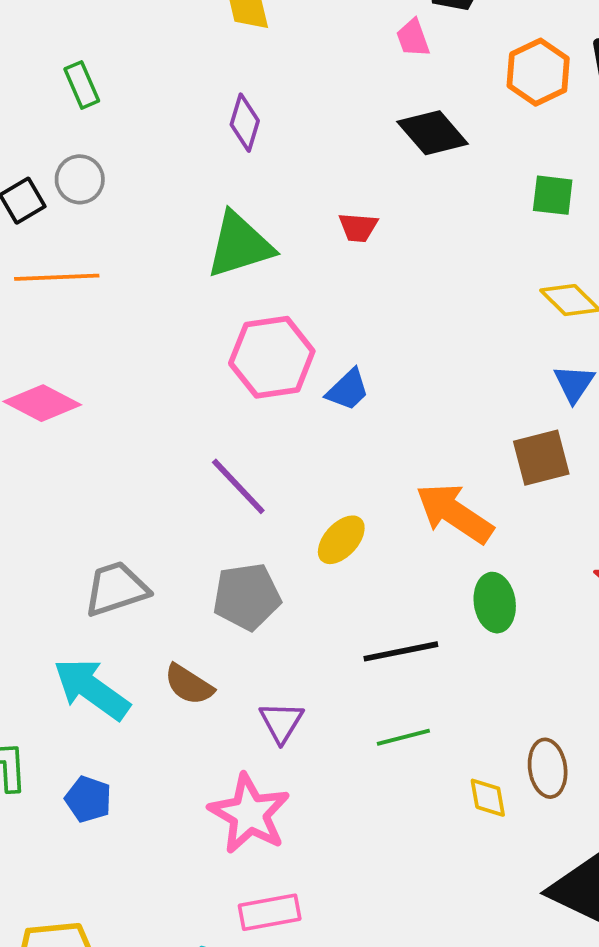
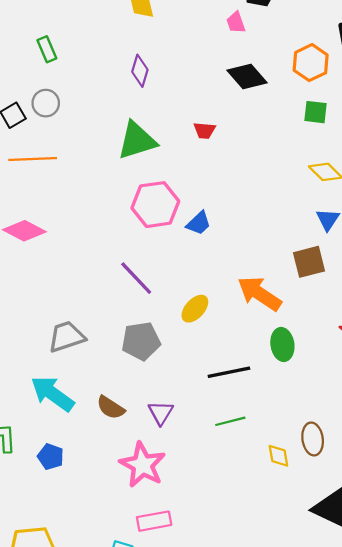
orange hexagon: (538, 72) -> (311, 63), moved
brown semicircle: (189, 685) -> (111, 408), moved

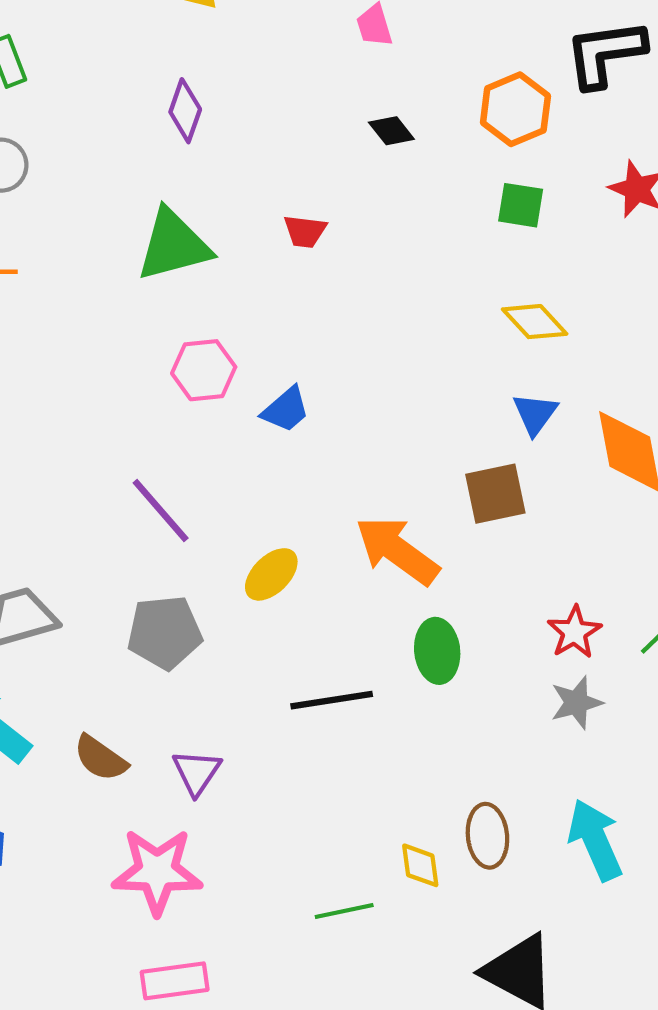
black diamond: (247, 76) -> (391, 131), size x0.6
pink hexagon: (155, 205) -> (204, 370), size x0.7
green line: (230, 421) -> (344, 911), moved
pink star: (143, 465) -> (157, 871), turned -30

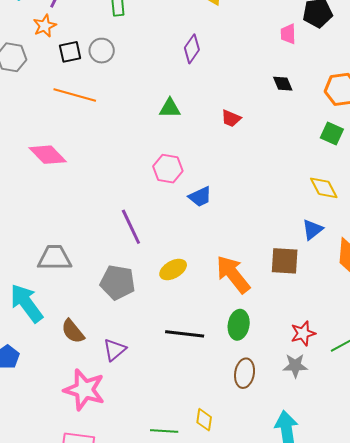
green triangle: (174, 245) -> (170, 108), size x0.6
brown ellipse: (487, 836) -> (245, 373), moved

